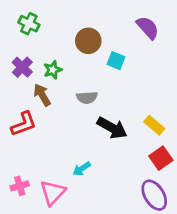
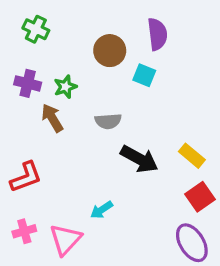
purple semicircle: (148, 28) -> (157, 34), moved, turned 35
purple cross: (22, 67) -> (28, 83), turned -30
red L-shape: (24, 124) -> (26, 177), moved

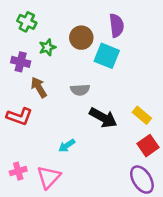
cyan square: (144, 75) -> (107, 56), size x1.5
green star: (65, 87) -> (47, 47), moved
red L-shape: (26, 177) -> (19, 116), moved, turned 40
cyan arrow: (102, 210) -> (67, 146), moved

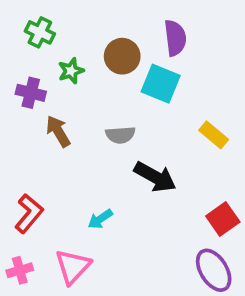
yellow rectangle: (142, 115) -> (214, 135), moved
red L-shape: (19, 116) -> (29, 214), moved, turned -70
pink cross: (18, 171) -> (20, 270), moved

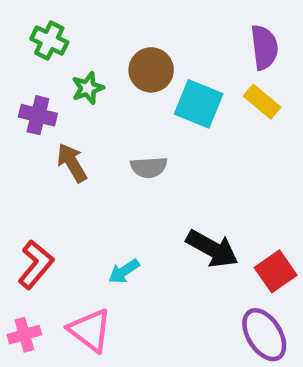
purple semicircle: (175, 38) -> (264, 47), moved
yellow rectangle: (214, 135) -> (262, 102), moved
black arrow: (155, 177) -> (212, 249), moved
pink triangle: (73, 267) -> (90, 330), turned -36

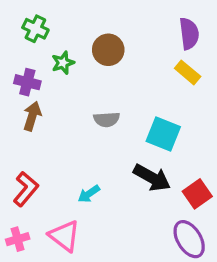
cyan square: (199, 104) -> (163, 134), moved
brown arrow: (72, 163) -> (32, 116), moved, turned 48

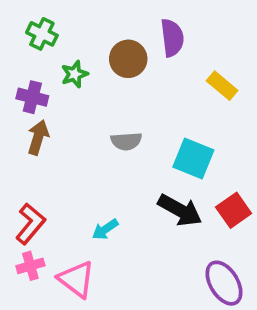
purple semicircle: (189, 34) -> (172, 38), moved
red square: (197, 194) -> (234, 210), moved
pink cross: (18, 239) -> (30, 266), moved

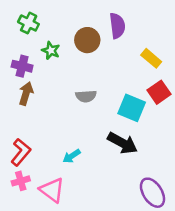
green star: (75, 74) -> (51, 50), turned -30
red square: (234, 210) -> (159, 92), moved

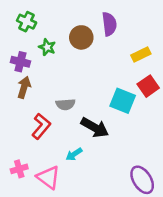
yellow rectangle: (151, 58) -> (141, 54), turned -66
gray semicircle: (86, 96) -> (65, 104), moved
black arrow: (122, 143) -> (95, 127), moved
red L-shape: (21, 152) -> (41, 126), moved
cyan arrow: (72, 156) -> (74, 154), moved

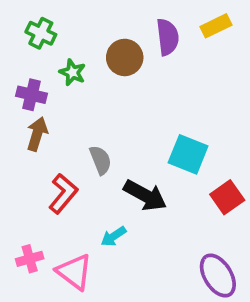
yellow rectangle: (141, 54) -> (216, 26), moved
red square: (148, 86) -> (227, 197), moved
gray semicircle: (65, 104) -> (100, 160), turned -108

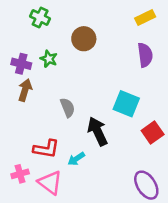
green cross: (41, 33) -> (40, 17), moved
purple semicircle: (168, 37) -> (145, 55), moved
green star: (72, 72) -> (49, 59), moved
red L-shape: (63, 194) -> (46, 149), moved, turned 60
black arrow: (145, 195) -> (98, 131), turned -144

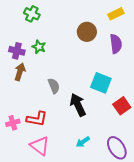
brown circle: (84, 39) -> (87, 32), moved
cyan arrow: (76, 159) -> (83, 142), moved
pink cross: (20, 174) -> (13, 123), moved

